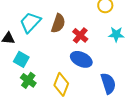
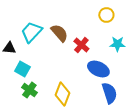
brown semicircle: (58, 23) -> (59, 33), turned -60
blue ellipse: (81, 59) -> (98, 69), moved

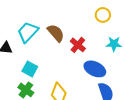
cyan square: (22, 69) -> (30, 69), moved

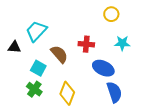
brown semicircle: (56, 33) -> (59, 54), moved
red cross: (78, 45) -> (86, 44), turned -35

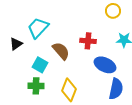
black triangle: (14, 47) -> (16, 44), turned -40
green cross: (34, 89) -> (36, 86), turned -35
blue semicircle: (114, 92) -> (116, 89), turned 30

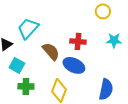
cyan square: (40, 65) -> (17, 65), moved
blue ellipse: (105, 65) -> (74, 65), moved

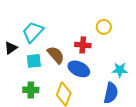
yellow circle: (103, 11) -> (104, 27), moved
cyan star: (114, 40) -> (120, 70), moved
cyan square: (17, 65) -> (34, 61), moved, turned -35

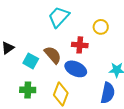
cyan trapezoid: (33, 32) -> (59, 17), moved
cyan square: (34, 61) -> (31, 61), turned 35

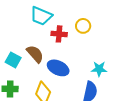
cyan trapezoid: (59, 17) -> (41, 16), turned -110
red cross: (80, 45) -> (59, 34), moved

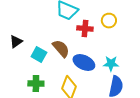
cyan star: (99, 69) -> (111, 64), moved

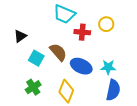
black triangle: (16, 42) -> (20, 36), moved
green cross: (36, 84) -> (33, 87), turned -35

